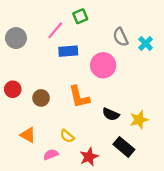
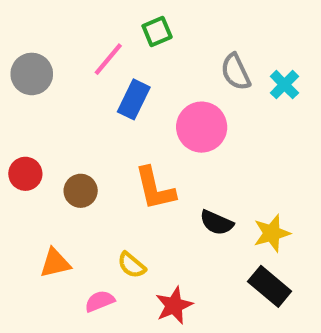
blue rectangle: (68, 51) -> (134, 99), turned -60
orange triangle: (28, 135) -> (55, 263), turned -42
black rectangle: (124, 147) -> (270, 286), moved

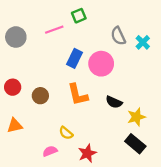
pink line: (108, 59) -> (54, 30), turned 30
blue rectangle: (134, 99) -> (74, 58), moved
black semicircle: (216, 223) -> (114, 102), moved
orange triangle: (55, 263) -> (15, 126), moved

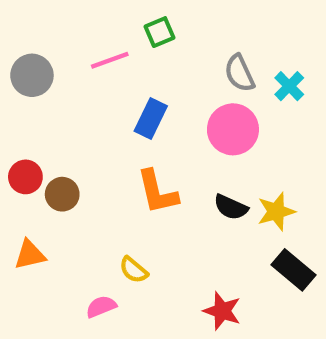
pink circle: (101, 64) -> (233, 129), moved
brown circle: (40, 96) -> (62, 194), moved
yellow star: (136, 117) -> (276, 211), moved
black rectangle: (135, 144) -> (293, 270), moved
red star: (87, 153) -> (222, 311), moved, turned -30

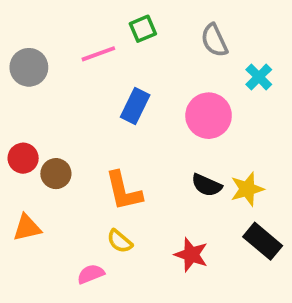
gray semicircle: (239, 73) -> (214, 40), moved
orange L-shape: (157, 192) -> (124, 191), moved
red star: (222, 311) -> (191, 255), moved

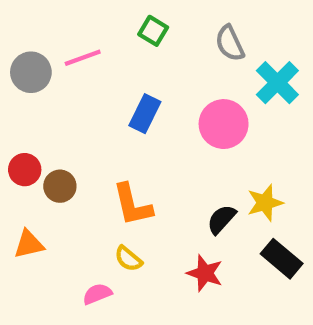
green square: (143, 29) -> (153, 31), turned -36
pink line: (98, 54) -> (83, 58), moved
cyan cross: (259, 77) -> (277, 83), size x1.5
black semicircle: (207, 185) -> (221, 219), moved, turned 108

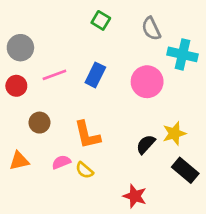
pink line: (83, 58) -> (54, 75), moved
cyan cross: (277, 83) -> (182, 54), turned -32
red circle: (25, 170) -> (16, 86), moved
red star: (205, 273) -> (135, 196), moved
pink semicircle: (97, 294) -> (61, 162), moved

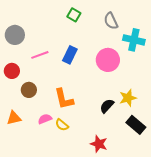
red circle: (16, 86) -> (12, 71), moved

